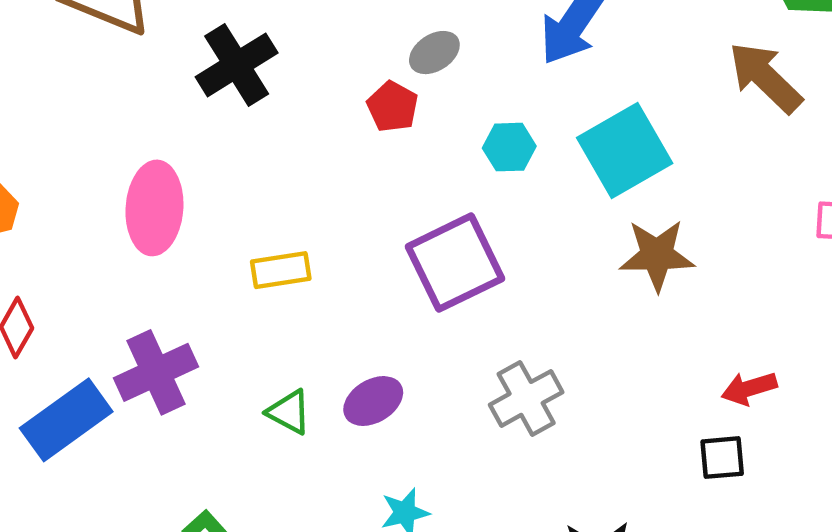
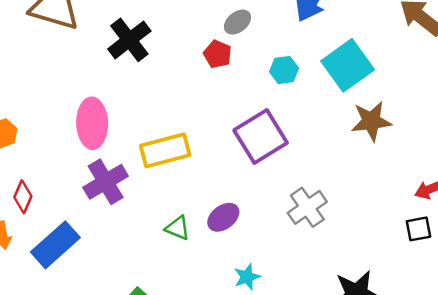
yellow rectangle: (281, 270) -> (165, 150), size x1.5
purple cross: (156, 372) -> (106, 182), moved

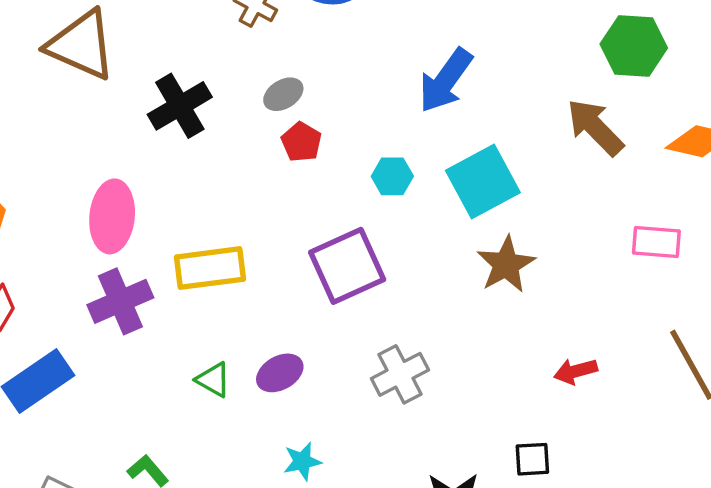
gray ellipse: (237, 22) -> (283, 94), moved
brown star: (371, 121) -> (506, 265), turned -30
black square: (418, 229) -> (532, 459), moved

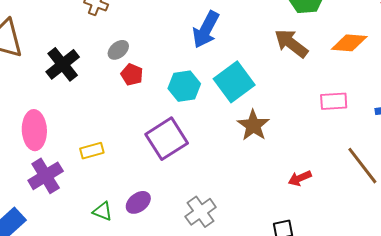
cyan hexagon: (392, 176) -> (184, 86), size x1.4
yellow rectangle: (210, 268) -> (92, 151), size x0.6
gray cross: (400, 374) -> (201, 212), moved

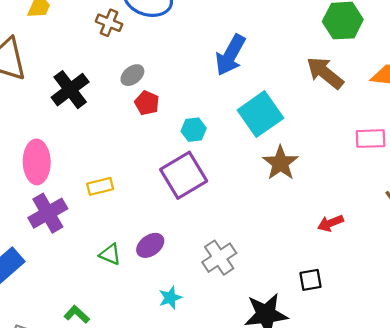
cyan hexagon: (184, 86) -> (194, 130), moved, size x0.7

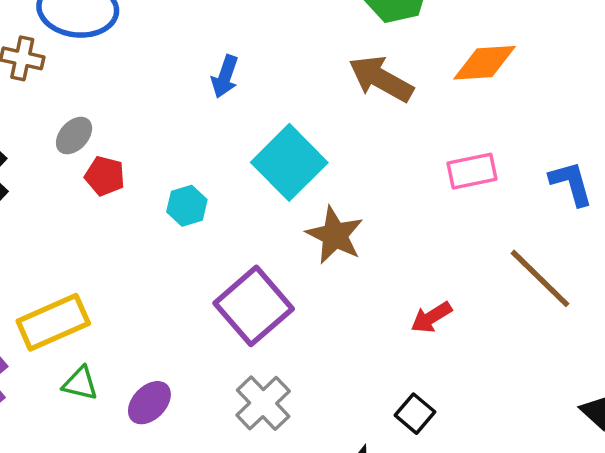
blue arrow: (230, 55) -> (225, 76), size x0.6
purple square: (184, 175) -> (254, 306), moved
yellow rectangle: (100, 186) -> (53, 322), size x1.6
green triangle: (110, 254) -> (80, 383), moved
black square: (310, 280) -> (415, 414), turned -30

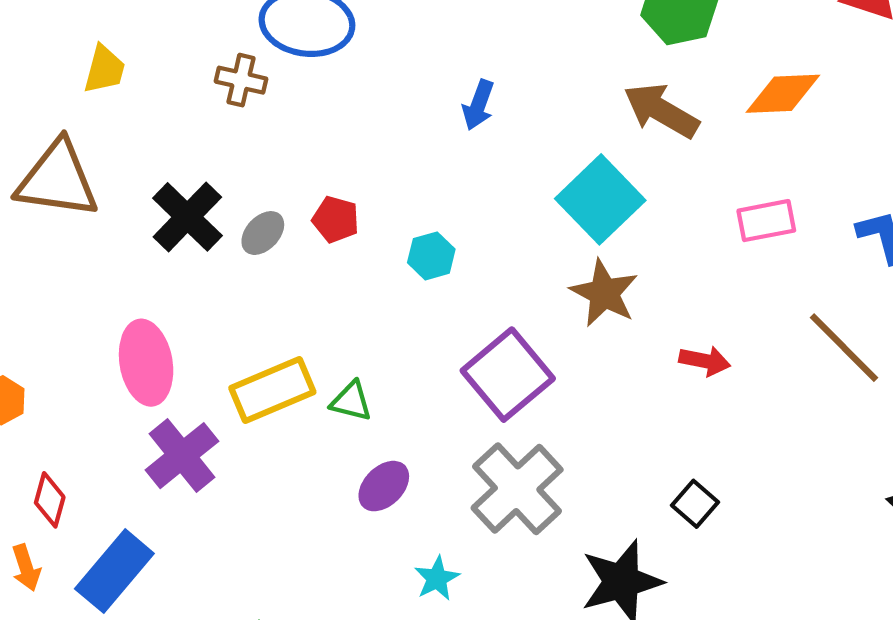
gray ellipse: (74, 136) -> (263, 233), moved
cyan square: (289, 162) -> (600, 199), moved
red arrow: (431, 317) -> (705, 361), moved, turned -138
green triangle: (80, 383) -> (351, 401), moved
gray cross: (263, 403) -> (517, 489), size x1.4

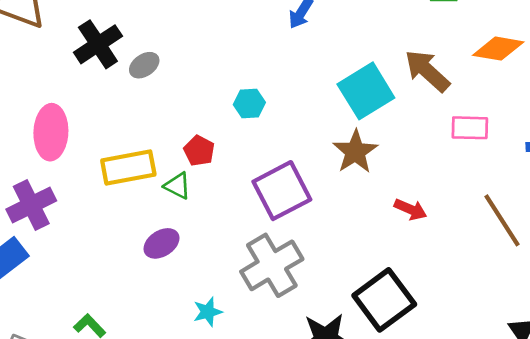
brown arrow: (661, 111) -> (427, 71), moved
red pentagon: (336, 219) -> (199, 151), moved
purple cross: (182, 456) -> (31, 205), moved
purple ellipse: (384, 486) -> (162, 243), moved
black square: (695, 504) -> (384, 300), size x2.0

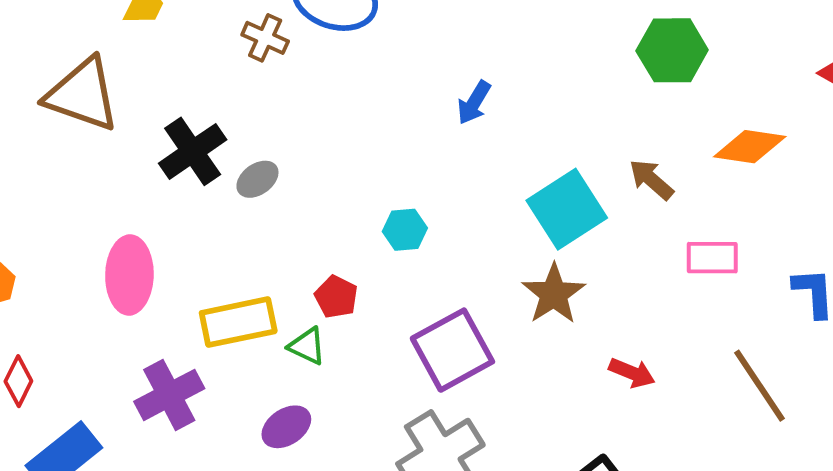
brown arrow: (427, 71) -> (651, 180), size x0.7
purple cross: (31, 205) -> (169, 395), moved

